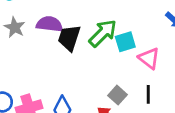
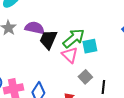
pink triangle: (149, 58) -> (70, 55), moved
gray square: (118, 95) -> (85, 77), moved

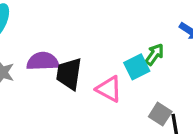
green arrow: (74, 38) -> (154, 54), moved, size x0.6
gray square: (85, 77) -> (160, 114), moved

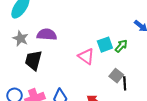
green arrow: (154, 54) -> (121, 46), moved
black trapezoid: (69, 74) -> (34, 60), moved

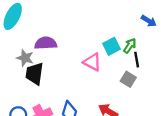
gray star: (21, 39) -> (25, 58), moved
black line: (125, 83) -> (137, 60), moved

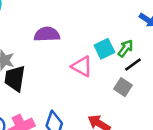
purple semicircle: (46, 43) -> (47, 34), moved
black line: (137, 60) -> (133, 64), turned 63

